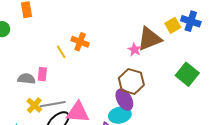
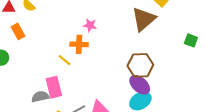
pink star: (134, 50) -> (90, 25), moved
pink rectangle: (42, 74) -> (54, 87), size x1.5
green square: (187, 74) -> (191, 40), size x0.6

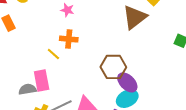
pink star: (90, 25) -> (67, 10), moved
brown hexagon: (140, 65) -> (113, 67), moved

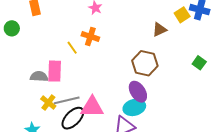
brown triangle: (135, 17) -> (159, 30), size x0.6
brown hexagon: (113, 67) -> (145, 63), moved

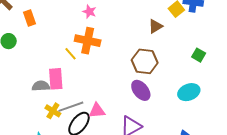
orange cross: (90, 36) -> (88, 41), size x1.4
pink triangle: (92, 107) -> (97, 111), size x0.7
cyan ellipse: (134, 107) -> (189, 92), moved

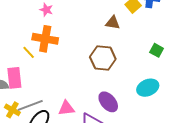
brown triangle: (155, 26) -> (113, 23), turned 42
purple ellipse: (141, 90) -> (108, 102), moved
pink triangle: (97, 111) -> (66, 108), moved

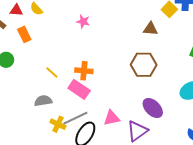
orange cross: (45, 39) -> (84, 71), moved, size x0.7
yellow line: (29, 52) -> (52, 73), moved
pink rectangle: (14, 78) -> (79, 89), moved, turned -45

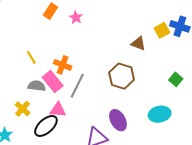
orange rectangle: (24, 34) -> (51, 11), moved, turned 42
gray semicircle: (43, 101) -> (37, 86), moved
gray line: (75, 118) -> (77, 86), moved, turned -55
pink triangle: (112, 118) -> (58, 110), moved

